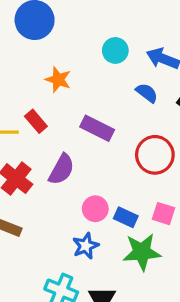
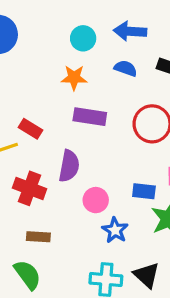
orange star: (58, 80) -> (74, 78), moved
pink circle: (95, 209) -> (96, 200), moved

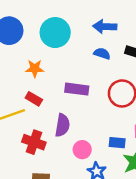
cyan circle: (83, 38) -> (55, 33), moved, size x1.6
orange star: (74, 78) -> (35, 69), moved

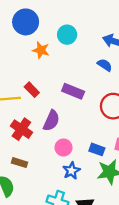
cyan circle: (55, 33) -> (67, 35), size x0.7
orange star: (35, 69) -> (41, 50), moved

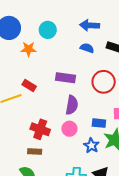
purple semicircle: (51, 121) -> (72, 105), moved
red cross: (21, 129) -> (40, 129), moved
blue star: (71, 171) -> (91, 146), moved

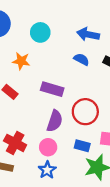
orange star: (29, 49) -> (21, 61), moved
red circle: (104, 82) -> (85, 112), moved
blue star: (91, 146) -> (47, 170), moved

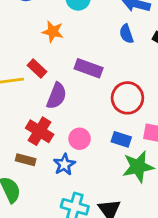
blue semicircle: (81, 59) -> (126, 34), turned -140
purple semicircle: (55, 121) -> (57, 96), moved
blue star: (47, 170) -> (64, 164), moved

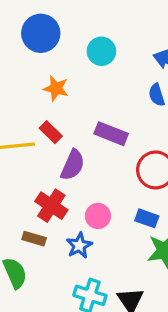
orange star: (53, 32) -> (56, 88), moved

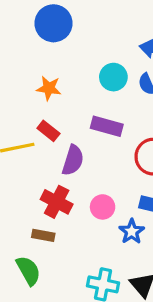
blue circle: (41, 33) -> (53, 23), moved
cyan circle: (101, 51) -> (113, 77), moved
blue star: (79, 246) -> (132, 231), moved

